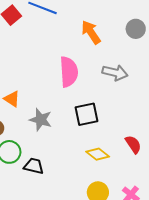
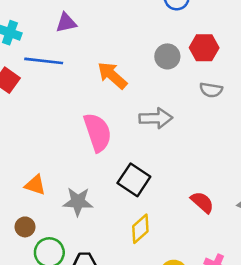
black square: (87, 114) -> (134, 180), turned -30
yellow diamond: (98, 154) -> (140, 229), moved, turned -65

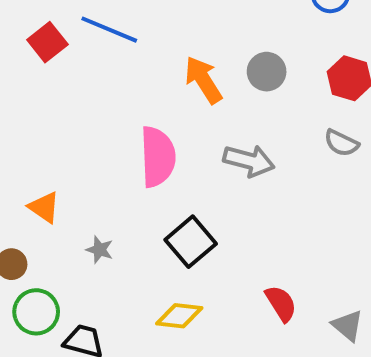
gray circle: (167, 56) -> (267, 72), moved
gray star: (78, 202) -> (100, 250), size x0.6
yellow diamond: (140, 229) -> (179, 316), turned 32

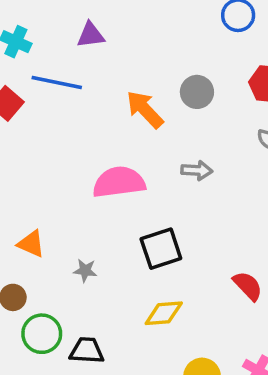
pink semicircle: (158, 157) -> (119, 182), turned -84
gray arrow: (249, 161) -> (197, 170), size x0.7
black square: (191, 242) -> (161, 249), turned 33

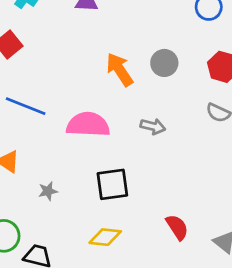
blue line: (57, 82) -> (26, 106), moved
gray star: (85, 271) -> (48, 191), turned -30

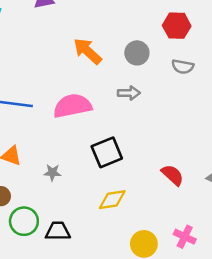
gray circle: (164, 63) -> (137, 53), moved
gray star: (48, 191) -> (52, 173), turned 30

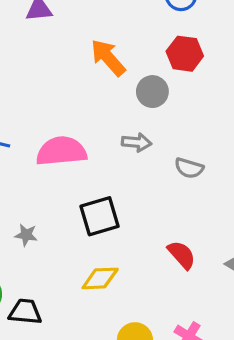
red hexagon: (177, 26) -> (185, 54), moved
orange arrow: (88, 51) -> (108, 58), moved
gray semicircle: (183, 67) -> (189, 168), moved

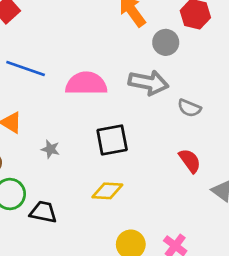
gray arrow: (136, 142) -> (148, 83), size x1.6
red semicircle: (182, 255) -> (190, 161), moved

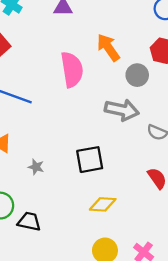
pink semicircle: (86, 84) -> (72, 70), moved, turned 80
yellow diamond: (107, 191) -> (103, 204), moved

